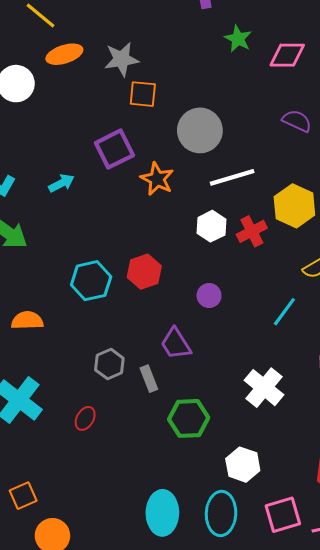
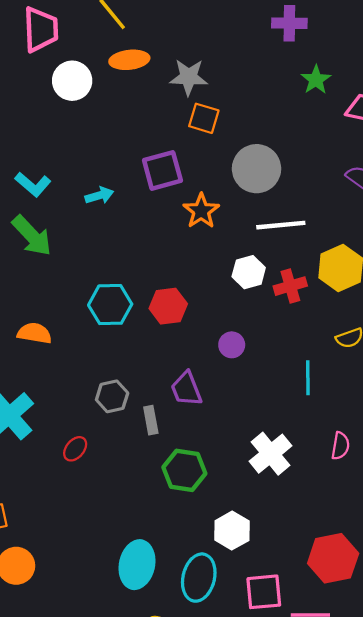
cyan line: (284, 312) -> (308, 378), turned -48

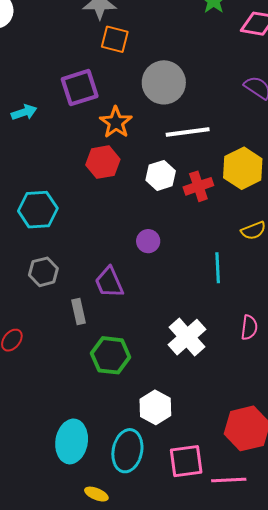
red hexagon: (168, 306) -> (103, 162), moved
gray hexagon: (112, 396) -> (43, 272), moved

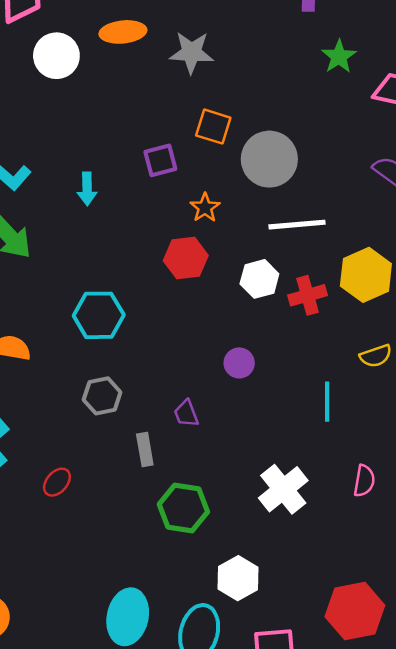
orange square: (115, 39) -> (213, 127), moved
purple square: (80, 88) -> (160, 160), size x0.7
cyan arrow: (24, 112) -> (87, 189), turned 105
orange star: (116, 122) -> (205, 208), size x0.7
purple trapezoid: (109, 282) -> (186, 414), size x0.7

